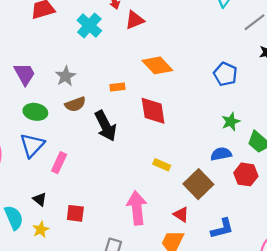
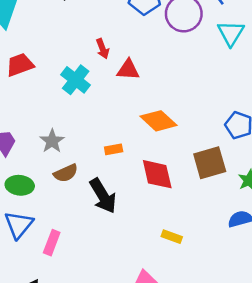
red triangle: (135, 20) -> (128, 70), turned 30
brown square: (198, 184) -> (210, 163), moved, turned 32

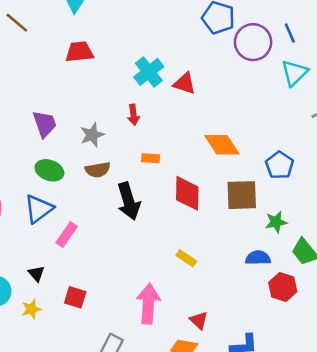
red arrow: (103, 49) -> (133, 115), moved
cyan cross: (76, 80) -> (149, 72), moved
orange diamond: (158, 121) -> (222, 145), moved

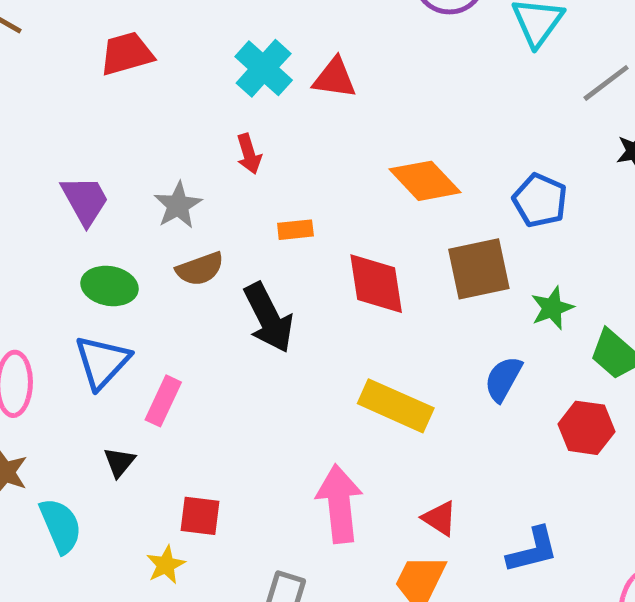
yellow rectangle: (186, 258) -> (396, 406), size x1.8
blue semicircle: (258, 258) -> (503, 379), moved, turned -50
black triangle: (36, 274) -> (119, 462), moved, turned 30
yellow star: (31, 309) -> (166, 565), moved

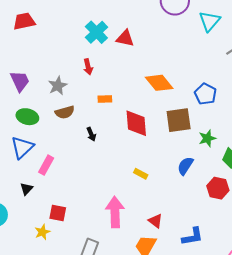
red trapezoid: (127, 54) -> (24, 21), moved
black arrow: (268, 318) -> (91, 134), size x0.5
yellow rectangle: (396, 406) -> (141, 174), size x0.5

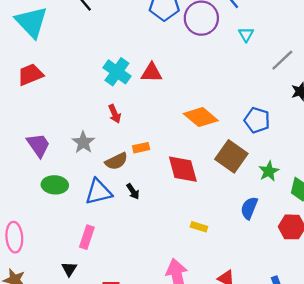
cyan triangle: (210, 21) -> (246, 34), size x0.6
brown semicircle: (65, 112) -> (116, 161), moved
brown square: (179, 120) -> (231, 156), turned -36
blue triangle: (22, 147) -> (98, 192), moved, turned 40

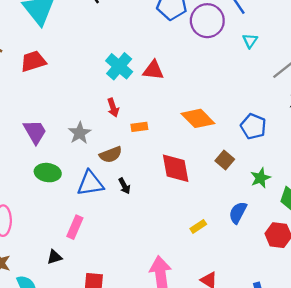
orange rectangle: (141, 148) -> (139, 127), moved
brown square: (231, 156) -> (225, 160), size x0.6
yellow rectangle: (199, 227) -> (198, 226), moved, turned -56
black triangle: (69, 269) -> (54, 257), turned 35

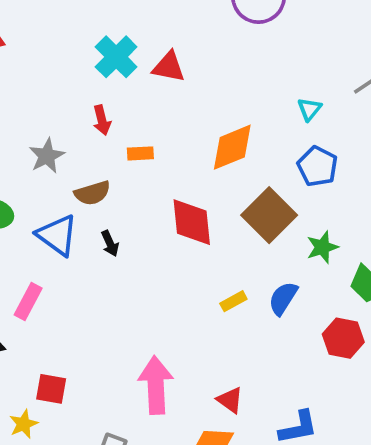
cyan triangle: (250, 41) -> (309, 109), moved
orange diamond: (198, 118) -> (232, 147), turned -72
brown square: (225, 160) -> (269, 215), size x1.8
blue triangle: (90, 183) -> (57, 235), turned 40
yellow rectangle: (198, 226) -> (233, 301), moved

